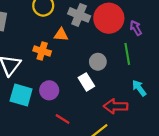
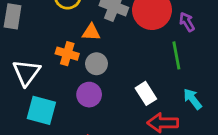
gray circle: (98, 62) -> (96, 64), moved
white rectangle: (86, 82) -> (146, 93), moved
purple circle: (49, 90) -> (89, 95), moved

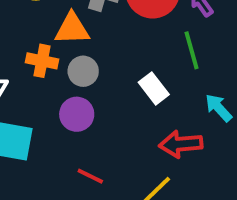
orange triangle: (91, 32) -> (72, 29), size x1.4
white rectangle: (146, 93) -> (154, 88), moved

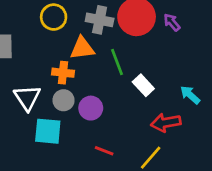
green line: (191, 50) -> (117, 62), moved
gray circle: (83, 71) -> (64, 100), moved

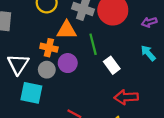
purple arrow: (172, 22) -> (149, 22), moved, turned -72
cyan arrow: (190, 95) -> (148, 53), moved
purple circle: (91, 108) -> (68, 63), moved

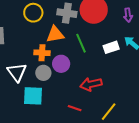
purple arrow: (149, 22) -> (128, 15), turned -72
white rectangle: (112, 65) -> (111, 47), moved, turned -63
red arrow: (126, 97) -> (91, 84), moved

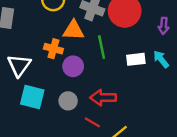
gray circle: (43, 73) -> (68, 101), moved
red line: (75, 108) -> (92, 122), moved

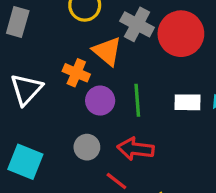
orange triangle: (73, 30) -> (107, 51), turned 30
green line: (102, 47) -> (137, 100), moved
cyan square: (32, 97) -> (25, 162), moved

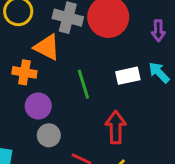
purple circle: (100, 101) -> (38, 106), moved
red arrow: (136, 149) -> (116, 127), moved, turned 96

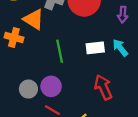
purple circle: (38, 106) -> (51, 86), moved
red arrow: (116, 127) -> (103, 87), moved, turned -30

